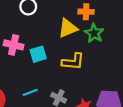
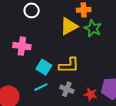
cyan square: (38, 54) -> (44, 67), moved, turned -35
yellow L-shape: (73, 62) -> (69, 65), moved

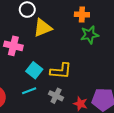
yellow triangle: (69, 26) -> (43, 28), moved
green star: (93, 28) -> (90, 35), turned 30

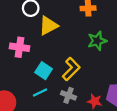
green star: (90, 35) -> (97, 41), moved
yellow L-shape: (61, 71) -> (71, 69), turned -45

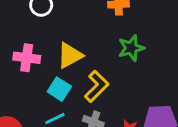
yellow triangle: (48, 26) -> (70, 55), moved

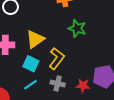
green star: (131, 48) -> (77, 29), turned -30

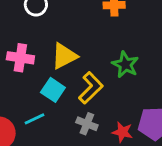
green star: (77, 29) -> (125, 65), moved
cyan line: (31, 85) -> (35, 119), moved

